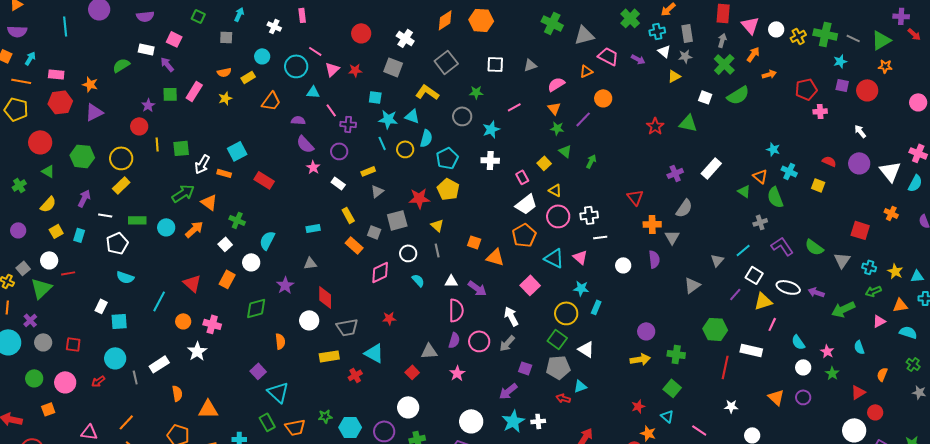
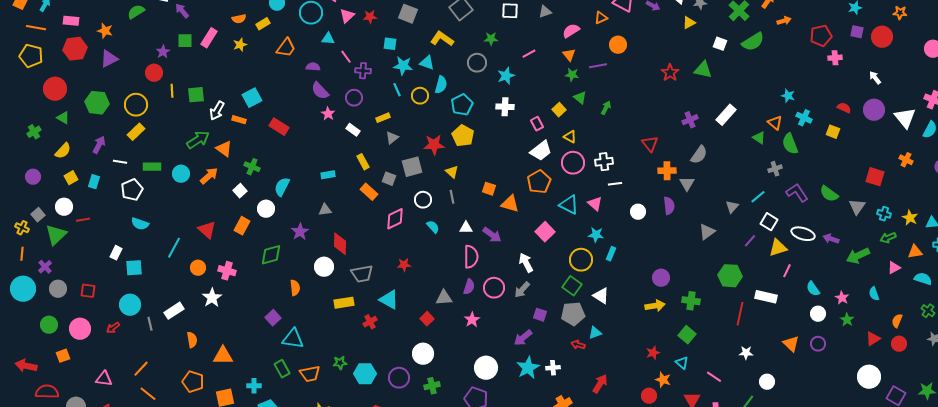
purple line: (583, 119) -> (598, 66), turned 36
cyan triangle: (278, 392) -> (293, 339), turned -35
red circle: (875, 412) -> (899, 344), moved

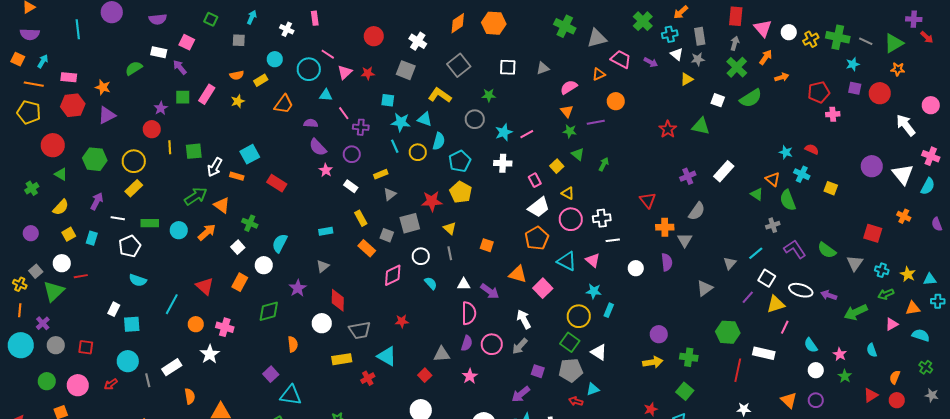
pink line: (529, 54) -> (527, 134), moved
white arrow: (875, 78) -> (906, 125), moved, size x1.6
red semicircle: (844, 108) -> (812, 149), moved
orange triangle: (510, 204) -> (518, 274), moved
gray triangle: (325, 210) -> (323, 266), turned -32

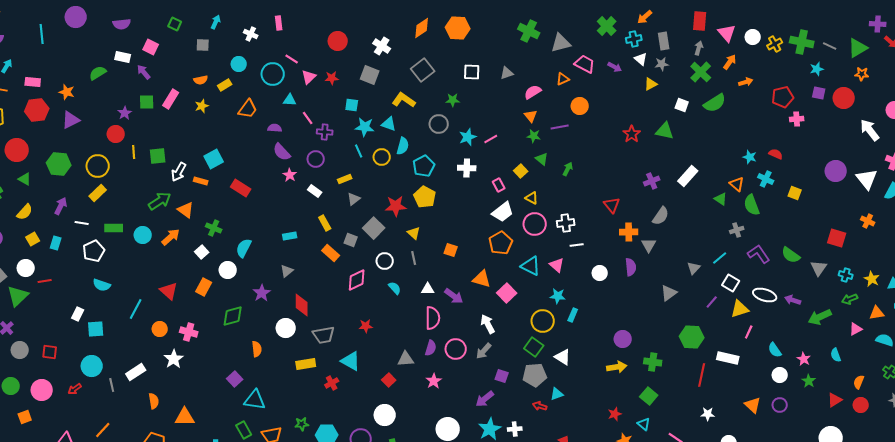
gray square: (410, 223) -> (374, 228), turned -30

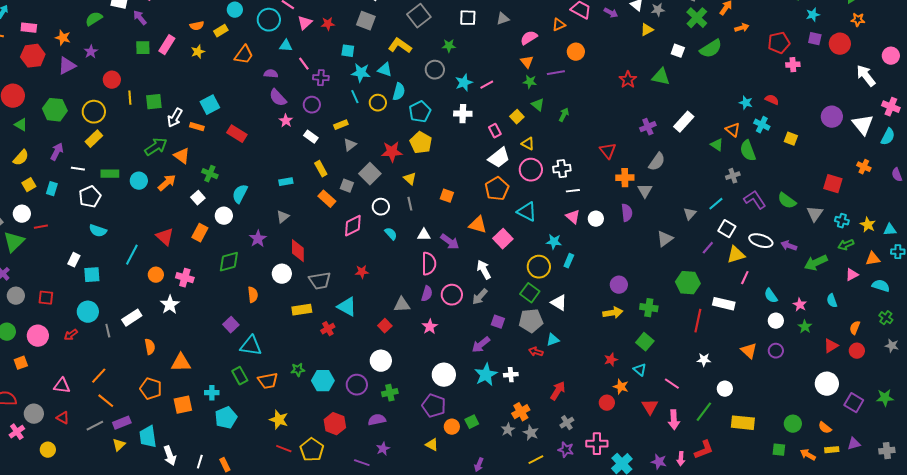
purple star: (125, 113) -> (91, 52), moved
pink triangle: (557, 265) -> (573, 217), moved

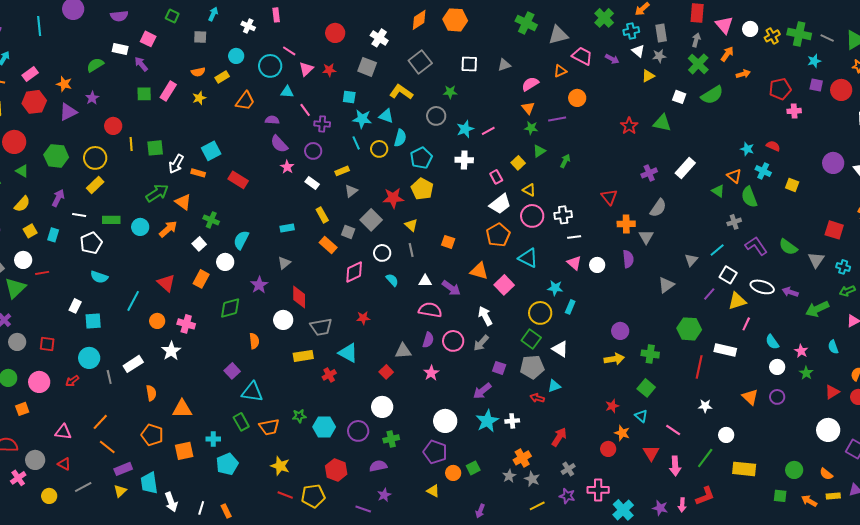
pink rectangle: (29, 28) -> (30, 74), turned -42
green triangle: (538, 105) -> (539, 151), turned 48
pink semicircle: (429, 264) -> (430, 310), turned -80
gray line: (95, 426) -> (83, 487), moved
yellow pentagon: (312, 450) -> (313, 496), turned 30

